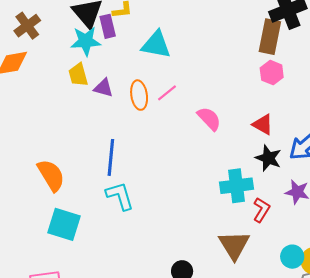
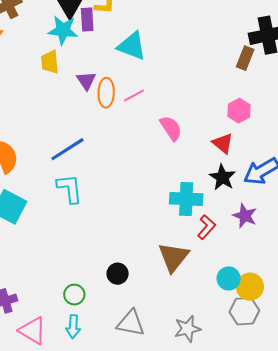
brown rectangle: (270, 37) -> (245, 58), size x0.7
pink hexagon: (272, 73) -> (239, 111), moved
purple triangle: (103, 88) -> (86, 81), moved, turned 30
blue line: (111, 157) -> (67, 149), turned 42

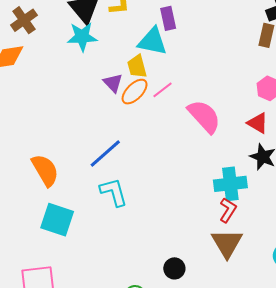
purple rectangle: (87, 19) -> (168, 18), moved
yellow trapezoid: (50, 62) -> (137, 66), moved
orange ellipse: (106, 93) -> (135, 92), turned 52
pink semicircle: (171, 128) -> (204, 116), size x1.4
red L-shape: (206, 227) -> (228, 210), moved

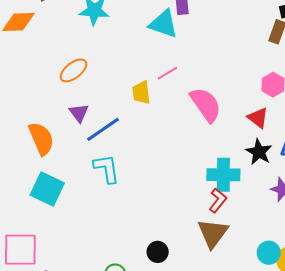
yellow trapezoid: (137, 66) -> (141, 93), moved
purple triangle: (113, 83) -> (79, 113), moved
orange ellipse: (135, 92) -> (74, 70), moved

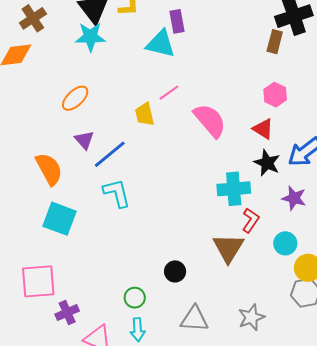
red L-shape: (218, 200) -> (251, 220), moved
cyan circle: (269, 253) -> (285, 243), moved

